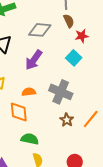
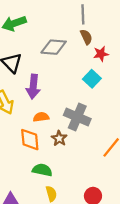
purple arrow: (34, 60) -> (33, 87), moved, turned -30
brown star: (67, 120) -> (59, 138), moved

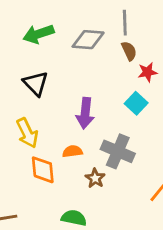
gray diamond: (54, 47) -> (88, 40), moved
purple arrow: (33, 87) -> (85, 113), moved
orange diamond: (30, 140) -> (43, 170), moved

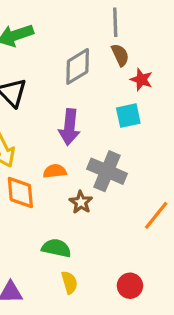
gray diamond: (88, 40) -> (78, 66), moved, turned -36
red star: (147, 72) -> (141, 80), turned 30
cyan square: (136, 103) -> (128, 116), turned 35

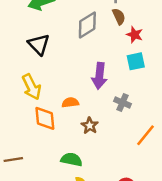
cyan square: (128, 116) -> (136, 61), moved
purple arrow: (69, 127) -> (99, 76), moved
gray cross: (107, 171) -> (122, 103), moved, size x0.6

